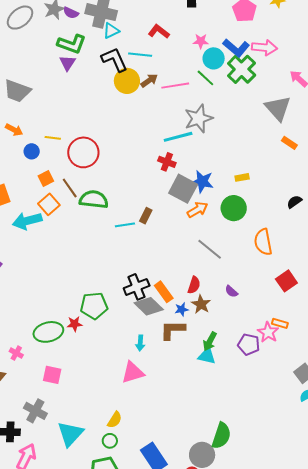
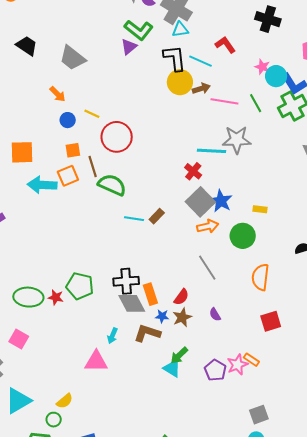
cyan circle: (214, 58) -> (276, 76), moved

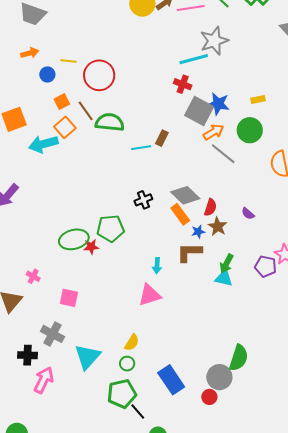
orange arrow: (58, 94) -> (30, 53), turned -42
gray line: (207, 268) -> (223, 154), moved
black cross: (126, 281) -> (143, 200), moved, size x0.7
green ellipse: (28, 297) -> (74, 239), moved
gray diamond: (132, 303) -> (185, 195), moved

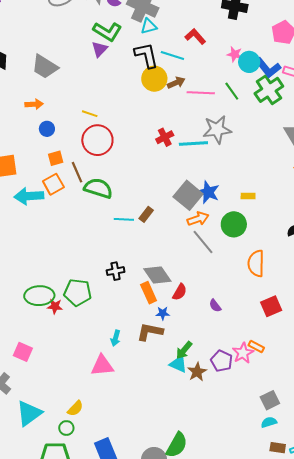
yellow line: (69, 61) -> (90, 114), moved
red cross: (183, 84) -> (165, 137), moved, turned 30
brown star: (218, 227) -> (197, 372), moved

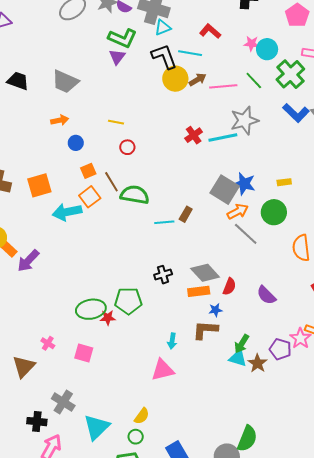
blue L-shape: (268, 68) -> (296, 113), moved
red circle: (97, 140) -> (127, 147), size x0.5
orange rectangle: (149, 293) -> (199, 291), turned -65
purple semicircle: (215, 306) -> (266, 295), size x1.5
pink square: (23, 352) -> (84, 353), moved

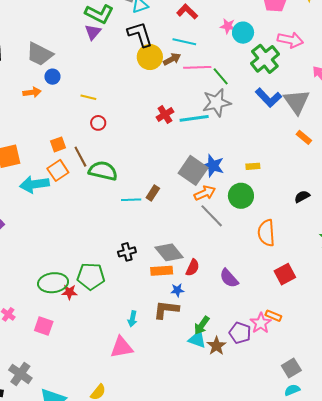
cyan line: (190, 53) -> (184, 42), moved
green line: (254, 80) -> (221, 76), moved
blue circle: (76, 143) -> (52, 77), moved

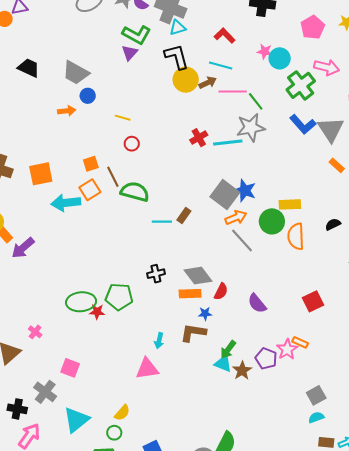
yellow rectangle: (253, 166) -> (290, 204), moved, size x1.5
orange semicircle: (266, 233) -> (296, 236), moved
pink square: (44, 326) -> (70, 368), moved

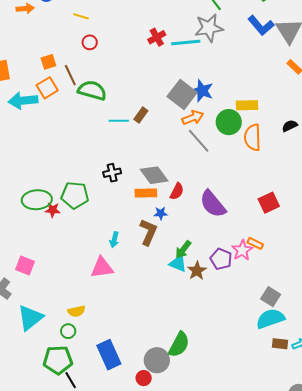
purple semicircle: (257, 303) -> (213, 204), size x1.4
brown L-shape: (193, 333) -> (148, 232), turned 104
gray square: (316, 395) -> (271, 297), turned -30
yellow semicircle: (122, 413) -> (76, 311), turned 36
cyan semicircle: (316, 417) -> (270, 319), size x1.8

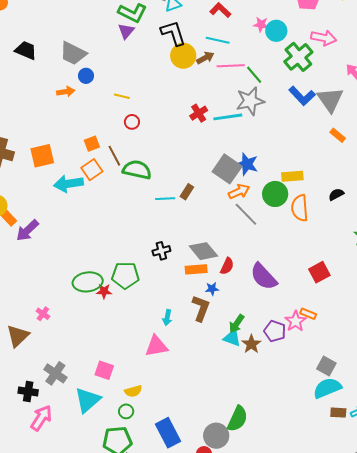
pink square: (25, 266) -> (104, 370), moved

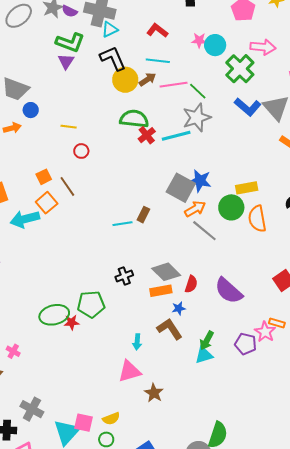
green semicircle: (137, 170) -> (134, 119), moved
brown L-shape: (201, 308) -> (170, 329), turned -48
cyan triangle: (232, 338) -> (204, 355), turned -30
brown star: (251, 344) -> (154, 393), moved
pink square: (104, 370) -> (83, 423), moved

